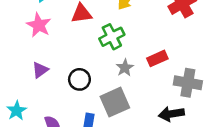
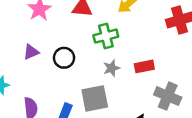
black circle: (79, 79) -> (64, 58), moved

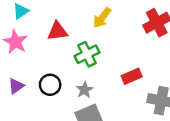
gray star: (111, 68) -> (85, 90), moved

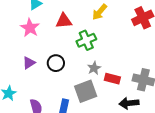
red rectangle: (132, 76) -> (112, 79), moved, turned 35
gray star: (85, 90) -> (94, 68), moved

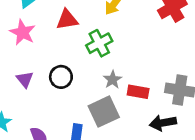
purple triangle: (29, 63) -> (25, 79), turned -32

